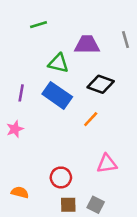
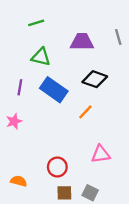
green triangle: (58, 63) -> (41, 57), moved

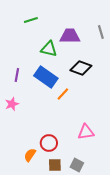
green triangle: (41, 57) -> (49, 49), moved
orange line: (85, 112) -> (63, 94), moved
orange semicircle: (19, 181) -> (30, 155), moved, turned -72

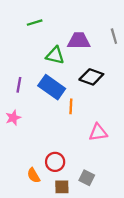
orange line: (63, 94) -> (71, 106), turned -40
pink triangle: (86, 132) -> (98, 132), moved
orange semicircle: (30, 155) -> (34, 175), turned -64
gray square: (77, 165) -> (87, 178), moved

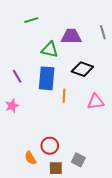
purple line: (19, 85) -> (17, 76), turned -40
blue rectangle: (52, 87) -> (47, 78), turned 60
pink triangle: (98, 132) -> (96, 102), moved

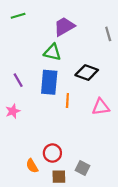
green line: (31, 20) -> (18, 16), moved
purple trapezoid: (71, 36) -> (64, 26), moved, turned -30

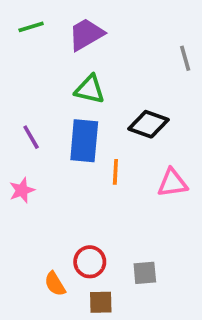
purple trapezoid: (64, 26) -> (86, 34), moved
gray square: (82, 168) -> (145, 273), moved, turned -32

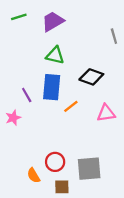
purple line: (31, 137) -> (27, 95), moved
orange line: (115, 172) -> (71, 106), turned 49
gray square: (145, 273) -> (89, 169), size x1.6

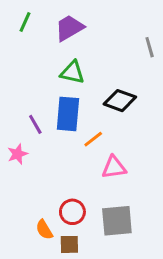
green line: (19, 17) -> (25, 22), turned -49
pink triangle: (106, 113) -> (114, 167), moved
brown square: (62, 187) -> (69, 244), moved

